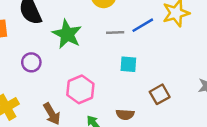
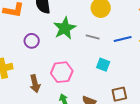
gray line: (115, 32) -> (93, 37), moved

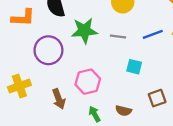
green star: (65, 28) -> (84, 31), turned 30
purple circle: (32, 41) -> (48, 50), size x1.6

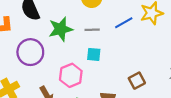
cyan square: (134, 67) -> (94, 54), moved

